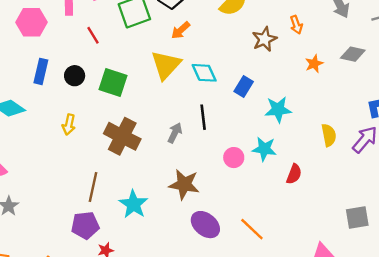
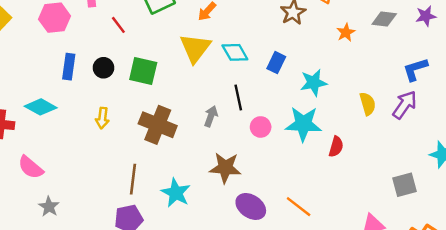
cyan star: (264, 149) -> (303, 124), size x1.4
pink circle: (234, 158) -> (261, 127), moved

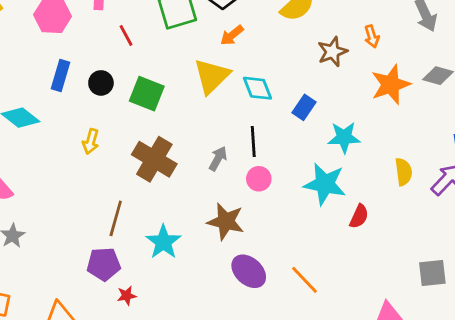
orange star: (346, 32) -> (391, 85), size x1.8
pink circle: (261, 127) -> (259, 179), moved

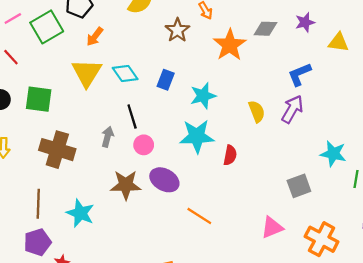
purple ellipse: (249, 271) -> (164, 180), moved

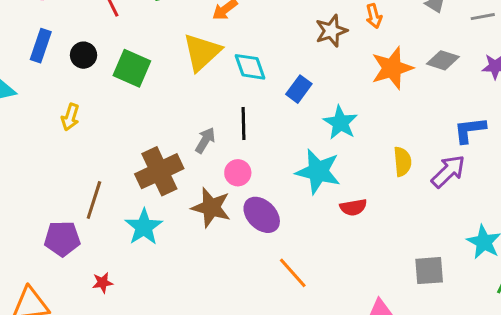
cyan star: (203, 96) -> (340, 123), turned 30
pink circle: (144, 145) -> (238, 173), moved
brown cross: (57, 150) -> (159, 171), moved, turned 32
red semicircle: (230, 155) -> (353, 207), turned 54
purple pentagon: (37, 242) -> (62, 239), moved

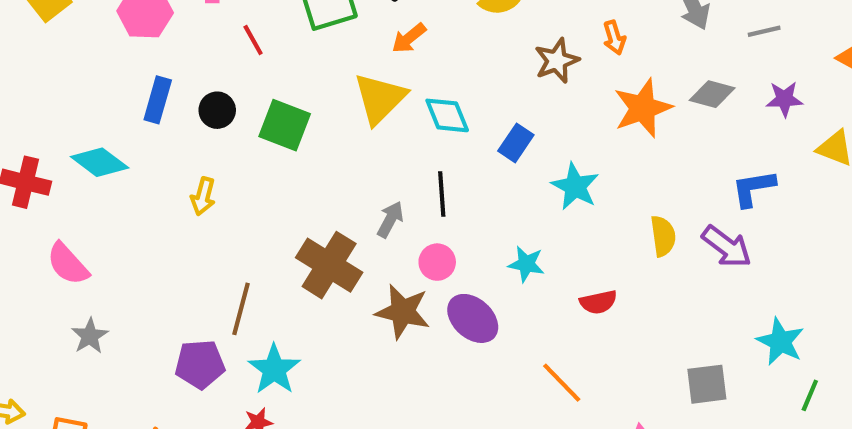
brown cross: (159, 171) -> (329, 265), turned -30
cyan star: (318, 171) -> (526, 264), moved, size x0.6
purple arrow: (448, 171) -> (727, 247), turned 84
cyan star: (144, 227) -> (274, 369), moved
orange line: (293, 273) -> (562, 383), moved

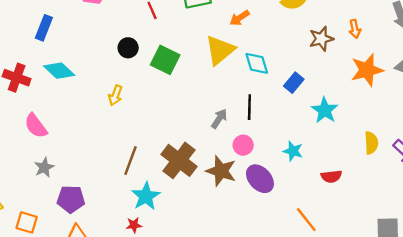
blue rectangle: (158, 100) -> (44, 28), moved
brown cross: (329, 265) -> (179, 160), moved
purple pentagon: (200, 364) -> (71, 199), moved

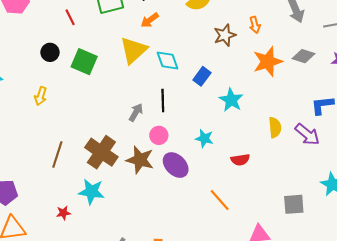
cyan star: (146, 196) -> (91, 192), moved, turned -30

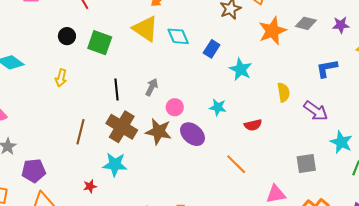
yellow triangle: (133, 50) -> (145, 29), turned -40
black line: (163, 101) -> (116, 89), moved
purple arrow: (307, 134) -> (316, 111), moved

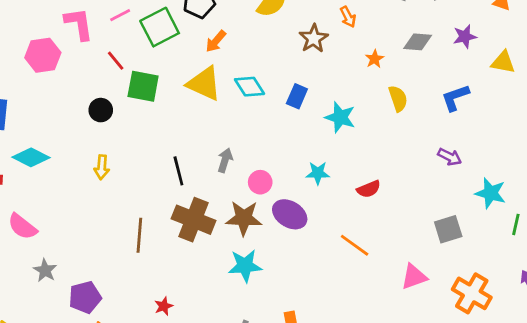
orange star: (272, 31) -> (375, 59), size x0.5
green square: (100, 43) -> (143, 86), moved
yellow semicircle: (284, 92) -> (398, 99), moved
purple arrow: (316, 111) -> (450, 157), size x0.7
cyan star: (115, 164) -> (245, 266), moved

